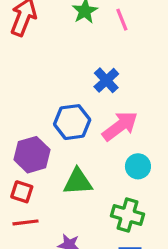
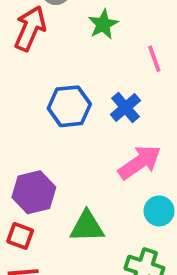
pink line: (122, 20) -> (154, 59), moved
blue hexagon: (72, 122) -> (69, 106), moved

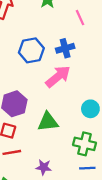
blue cross: (125, 107) -> (65, 48), turned 30
pink arrow: (140, 162) -> (58, 77), moved

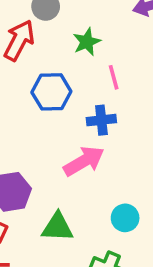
pink line: (80, 18) -> (114, 77), moved
blue hexagon: (31, 50) -> (51, 92), moved

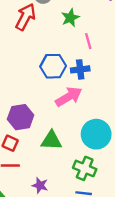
blue hexagon: (51, 92) -> (53, 66), moved
cyan circle: (125, 218) -> (96, 134), size x1.6

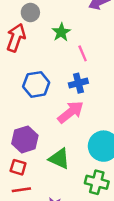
blue hexagon: (53, 66) -> (36, 84), moved
green triangle: (51, 140) -> (59, 159), turned 30

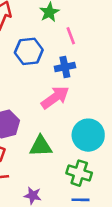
blue hexagon: (36, 84) -> (29, 51), moved
green triangle: (59, 159) -> (41, 146), turned -30

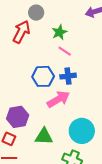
pink line: (71, 36) -> (65, 51), moved, turned -40
blue hexagon: (29, 51) -> (43, 76), moved

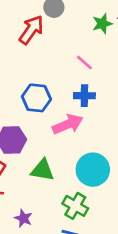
green star: (59, 32) -> (102, 24), moved
blue hexagon: (43, 76) -> (36, 98), moved

